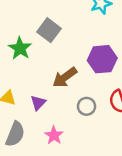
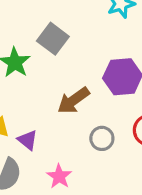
purple triangle: (38, 103) -> (28, 140), moved, turned -35

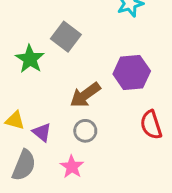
gray circle: (102, 138) -> (85, 131), moved

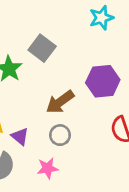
pink star: (72, 167) -> (48, 168), turned 30

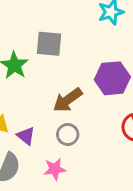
gray square: (42, 48) -> (49, 44), turned -32

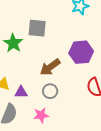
purple triangle: (26, 136) -> (21, 92), turned -40

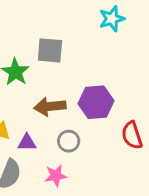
purple hexagon: (81, 52) -> (96, 102), moved
brown arrow: (50, 67) -> (50, 107), moved, turned 30

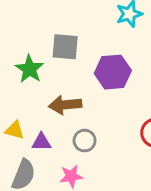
purple hexagon: (96, 102) -> (113, 72), moved

